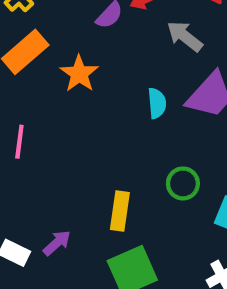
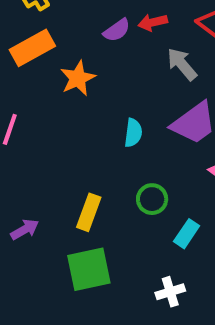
cyan semicircle: (157, 103) -> (133, 133), moved

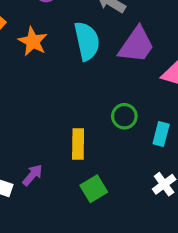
cyan semicircle: (133, 133) -> (87, 41), moved, size x1.6
green square: (89, 269) -> (94, 189), size x0.7

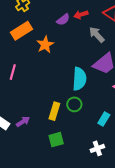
cyan semicircle: (87, 41) -> (79, 79), moved
green circle: (124, 116) -> (74, 104), moved

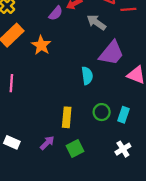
cyan semicircle: (79, 79) -> (87, 76), size x0.7
green circle: (74, 104) -> (102, 112), moved
purple arrow: (23, 122) -> (47, 143), moved

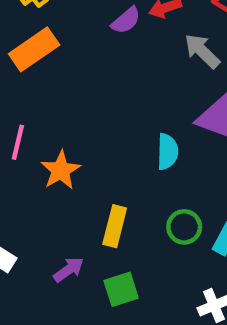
orange star: (41, 45) -> (61, 170), moved

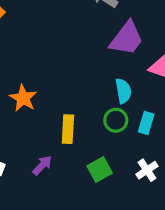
cyan semicircle: (168, 152) -> (123, 91), moved
green square: (121, 289) -> (100, 170), moved

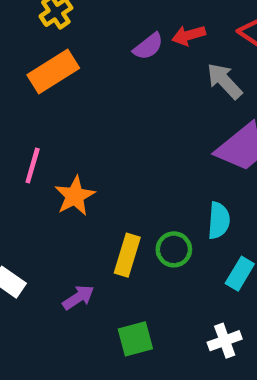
green circle: (116, 120) -> (174, 249), moved
green square: (100, 170) -> (135, 339), moved

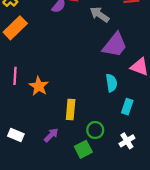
green circle: (174, 249) -> (95, 130), moved

